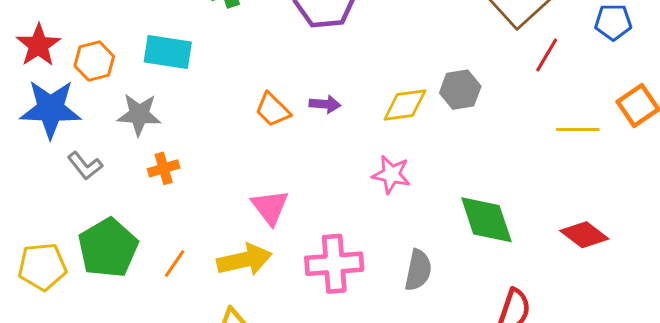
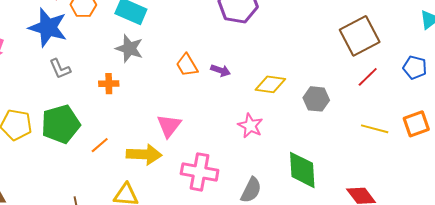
gray hexagon: (460, 90) -> (316, 99), moved
gray star: (139, 115) -> (129, 48), moved

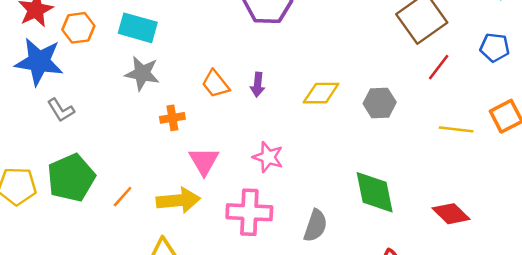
purple arrow: (221, 70) -> (258, 85), turned 84
orange cross: (109, 84) -> (172, 118), moved
pink star: (250, 126) -> (268, 157), moved

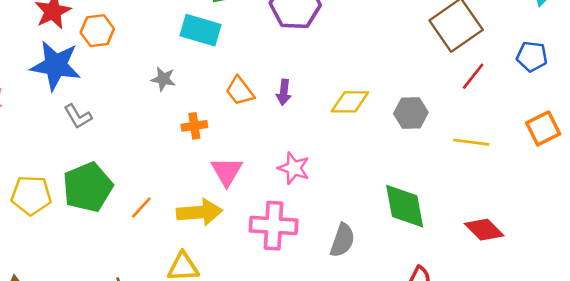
cyan rectangle: (138, 28) -> (201, 30), moved
gray star: (142, 73) -> (163, 79), size x0.7
yellow line: (456, 129) -> (471, 142), moved

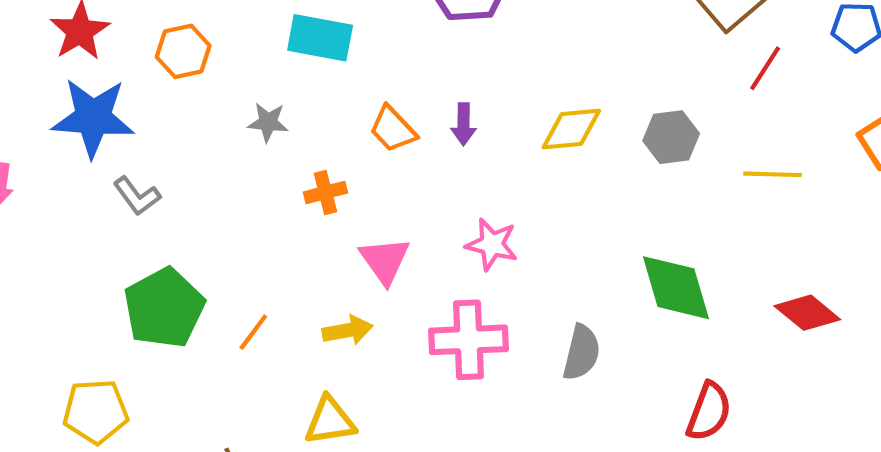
orange hexagon: (97, 31) -> (183, 51), moved
yellow pentagon: (31, 195) -> (96, 411), moved
yellow arrow: (200, 212) -> (348, 330), size x0.7

